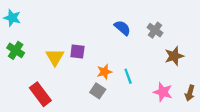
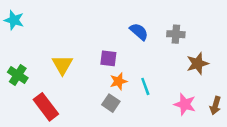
gray cross: (155, 30) -> (176, 34), turned -32
green cross: (16, 50) -> (18, 75), moved
purple square: (77, 52) -> (108, 58), moved

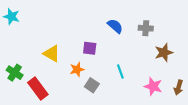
yellow triangle: (62, 65) -> (52, 54), turned -30
green cross: (18, 75) -> (15, 73), moved
orange star: (119, 81) -> (77, 69), moved

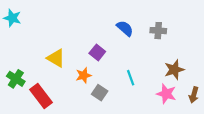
purple square: (90, 48) -> (97, 52), turned 32
brown star: (164, 52) -> (174, 70), moved

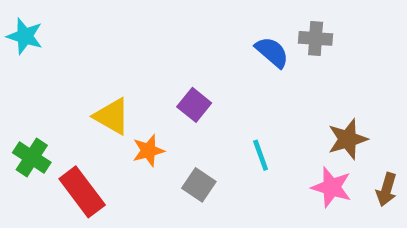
blue semicircle: (125, 28) -> (272, 52), moved
gray cross: (158, 31) -> (316, 38), moved
orange star: (84, 75) -> (148, 151), moved

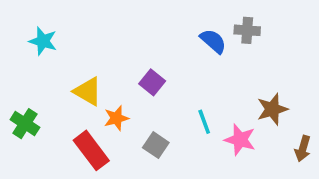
cyan star: (25, 36) -> (43, 41), moved
pink star: (332, 187) -> (240, 140), moved
red rectangle: (82, 192) -> (91, 150), moved

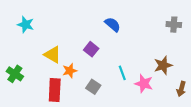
gray cross: (247, 30) -> (174, 25), moved
blue semicircle: (213, 41) -> (113, 25), moved
red rectangle: (91, 150) -> (55, 90), turned 40

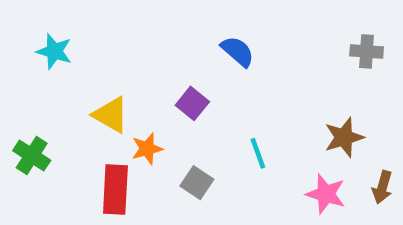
pink star: (144, 84) -> (326, 194), moved

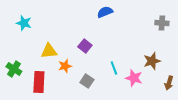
blue semicircle: (238, 51) -> (105, 12), moved, turned -63
yellow triangle: (111, 115) -> (49, 51), turned -36
red rectangle: (115, 189) -> (39, 82), moved
pink star: (326, 194) -> (134, 78), moved

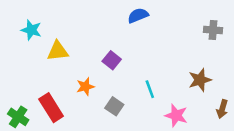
yellow triangle: (49, 51) -> (58, 51), moved
green cross: (14, 69) -> (18, 117), moved
pink star: (134, 78) -> (176, 116), moved
red rectangle: (39, 82) -> (51, 108), turned -35

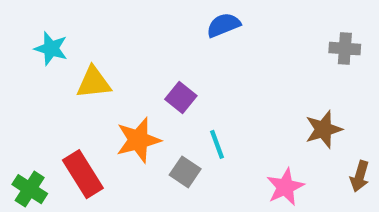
orange star: (85, 87) -> (138, 140), size x1.5
cyan line: (150, 89) -> (217, 144), moved
pink star: (176, 116) -> (285, 187), turned 30

